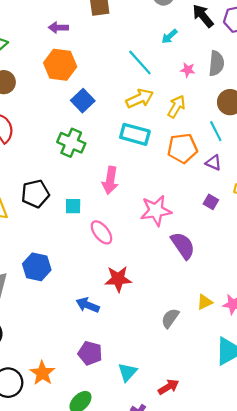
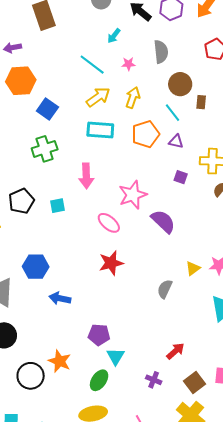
pink star: (188, 70) -> (128, 64), moved
green cross: (71, 143) -> (45, 149), turned -30
pink ellipse: (101, 232) -> (109, 223), moved
blue arrow: (88, 305) -> (60, 298), moved
cyan triangle: (128, 372) -> (116, 356), moved

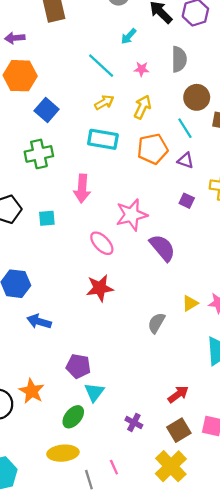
yellow arrow: (98, 97) -> (104, 102), size x0.7
red arrow: (175, 351) -> (178, 394), moved

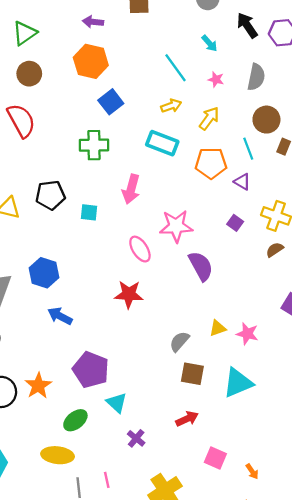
cyan arrow: (129, 36) -> (209, 43), turned -96
purple pentagon: (78, 366) -> (91, 370), size x1.4
cyan triangle: (94, 392) -> (117, 403), moved, turned -35
brown square: (179, 430) -> (192, 374), moved, turned 30

